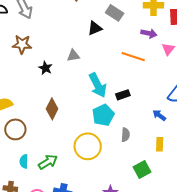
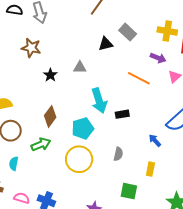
cyan pentagon: (103, 115) -> (83, 128), moved
green arrow: (48, 162) -> (41, 144), moved
green square: (142, 169) -> (129, 191), turned 30

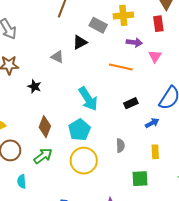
yellow cross: (167, 31) -> (123, 15), moved
gray triangle: (80, 67) -> (57, 57), moved, turned 40
black rectangle: (122, 114) -> (131, 103), moved
blue arrow: (155, 140) -> (152, 123), turned 120

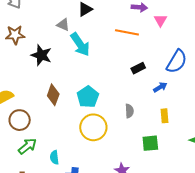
black star: (34, 86) -> (41, 55), size x1.5
cyan arrow: (88, 99) -> (80, 44), moved
green arrow: (43, 156) -> (27, 146), moved
cyan semicircle: (22, 181) -> (54, 157), moved

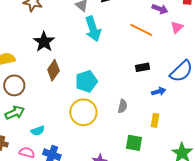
black star: (41, 55) -> (44, 42), moved
cyan semicircle: (54, 157) -> (38, 131), turned -120

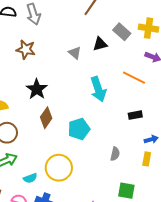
cyan arrow: (93, 29) -> (98, 89), moved
yellow circle: (83, 112) -> (59, 168), moved
yellow rectangle: (155, 120) -> (147, 159), moved

